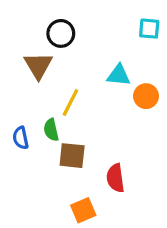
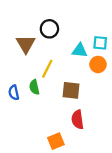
cyan square: (149, 29) -> (100, 43), moved
black circle: (61, 33) -> (49, 29), moved
brown square: (72, 156) -> (71, 90), moved

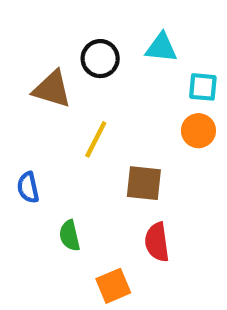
brown triangle: (26, 44) -> (52, 89), turned -42
cyan triangle: (80, 50) -> (161, 48), moved
green semicircle: (34, 87) -> (70, 236), moved

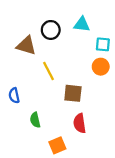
yellow line: (96, 139) -> (48, 71), turned -54

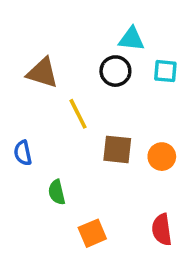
black circle: (51, 30) -> (115, 71), moved
orange circle: (101, 67) -> (162, 157), moved
red semicircle: (80, 123) -> (162, 230), moved

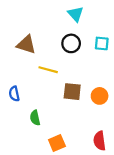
cyan triangle: (131, 39) -> (75, 14), moved, turned 42
yellow line: (78, 114) -> (48, 70), turned -48

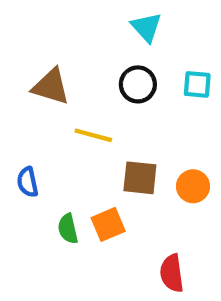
red semicircle: (100, 141) -> (172, 273), moved
orange square: (57, 143) -> (108, 224), moved

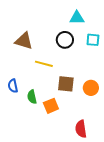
cyan triangle: (146, 27) -> (77, 18), moved, turned -49
green semicircle: (68, 229) -> (32, 97), moved

